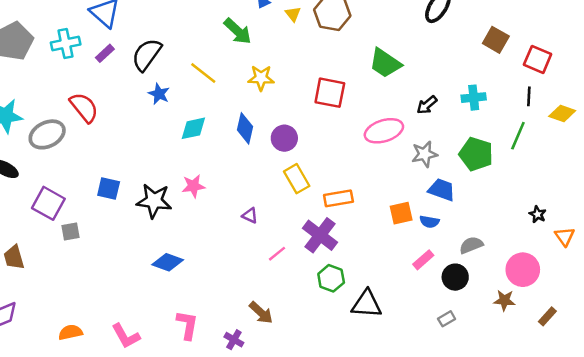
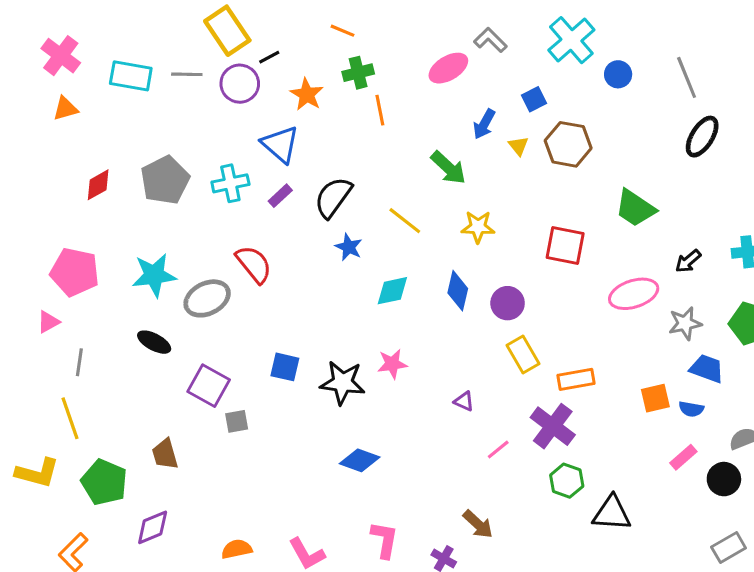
gray rectangle: (447, 319) -> (729, 548), moved, size x1.5

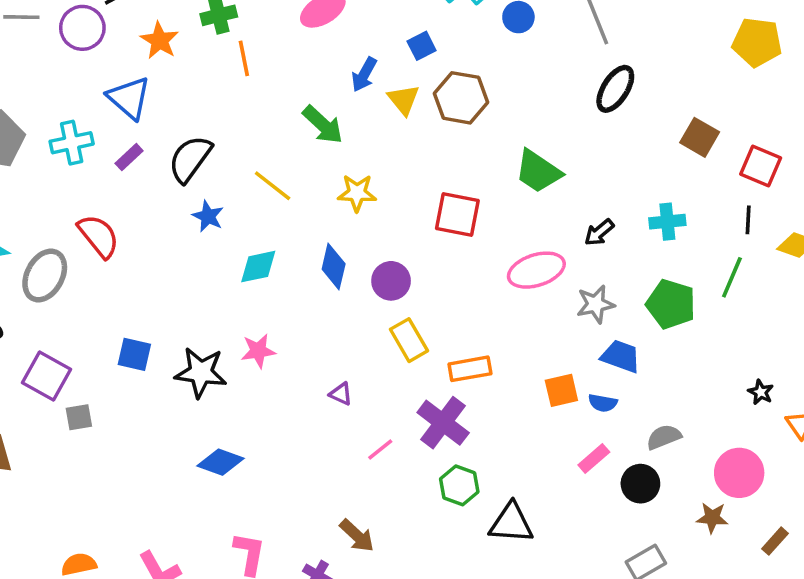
yellow triangle: (518, 146) -> (404, 100), size x1.4
gray ellipse: (207, 298) -> (45, 275), turned -36

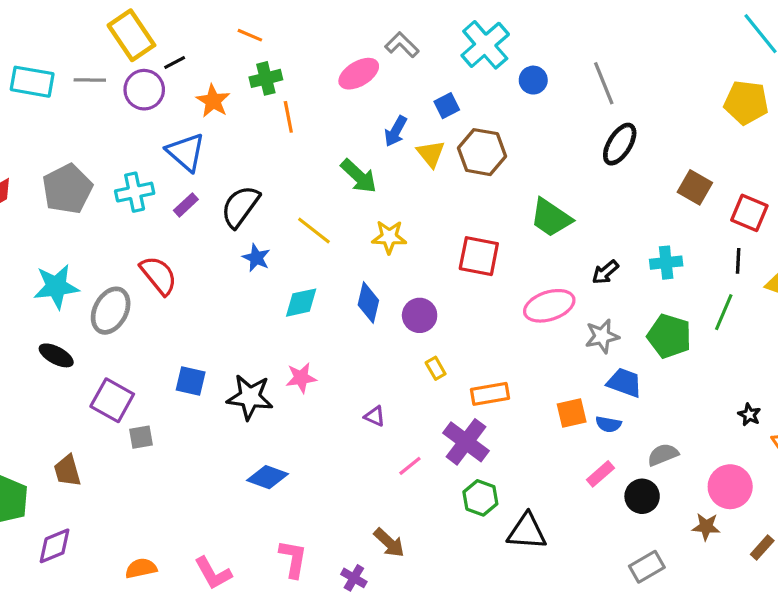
yellow rectangle: (409, 340) -> (436, 368), size x0.6

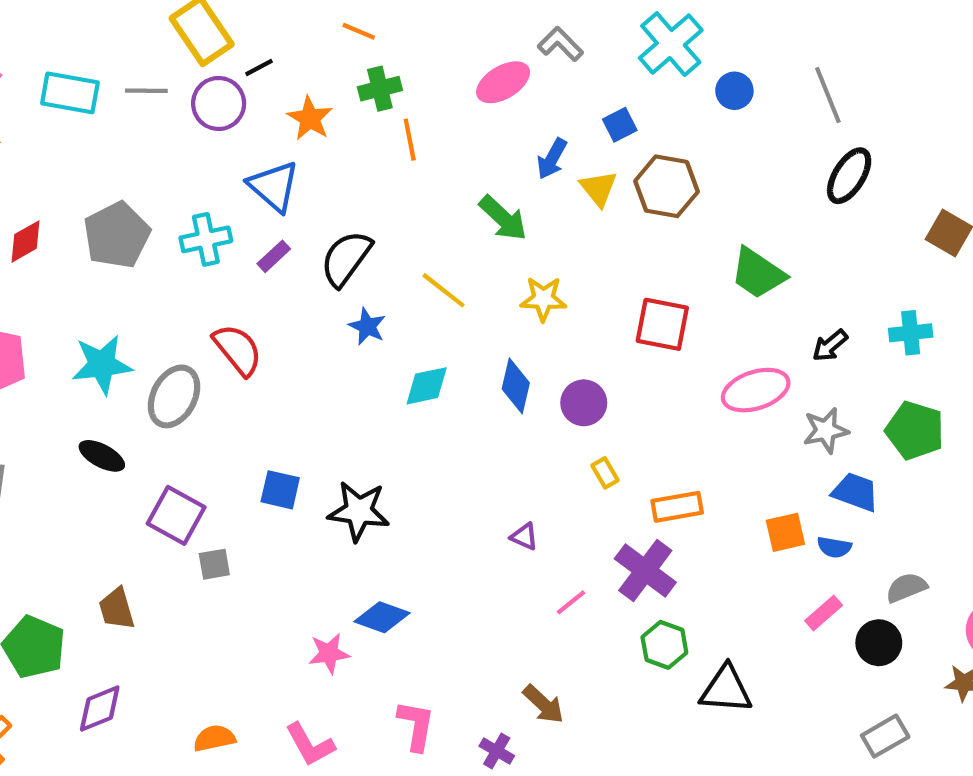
pink star: (301, 378) -> (329, 653), moved

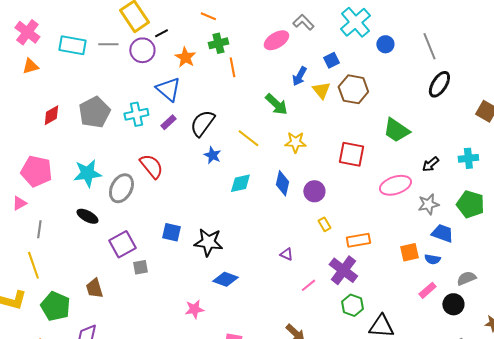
purple square: (176, 515) -> (122, 244), turned 32
blue diamond: (382, 617) -> (225, 279), moved

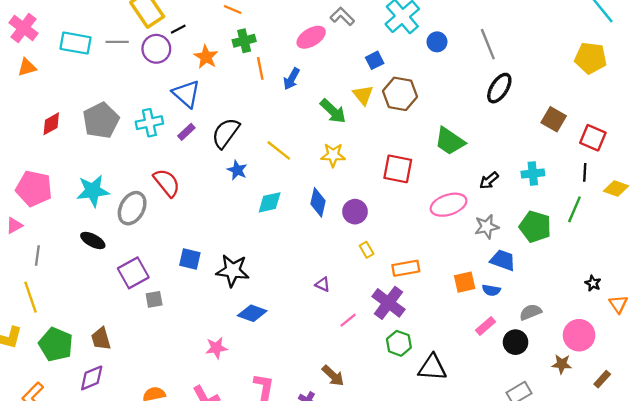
blue arrow: (299, 76) -> (291, 79), moved
green arrow: (276, 104) -> (333, 111), moved
brown trapezoid: (94, 288) -> (101, 339), moved

